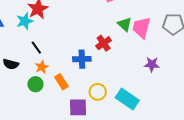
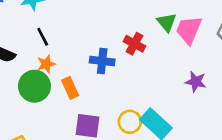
red cross: (104, 43) -> (134, 44), turned -35
green circle: (35, 84) -> (34, 86), size x1.5
yellow circle: (98, 92) -> (130, 122), moved

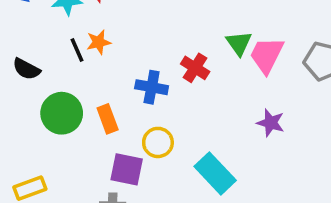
orange star: (46, 64) -> (99, 42), moved
yellow circle: (130, 122) -> (158, 142), moved

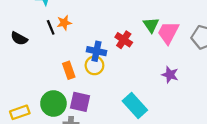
green circle: (62, 113) -> (53, 104), moved
yellow circle: (158, 142) -> (94, 65), moved

